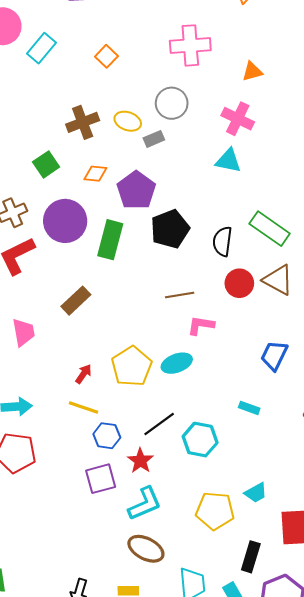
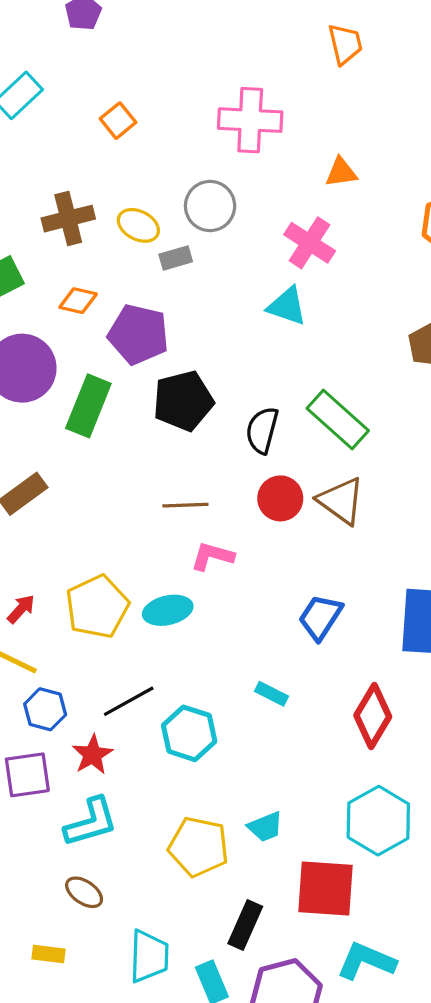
purple pentagon: (136, 190) -> (138, 334), turned -30
brown ellipse: (146, 549) -> (84, 892), size x0.7

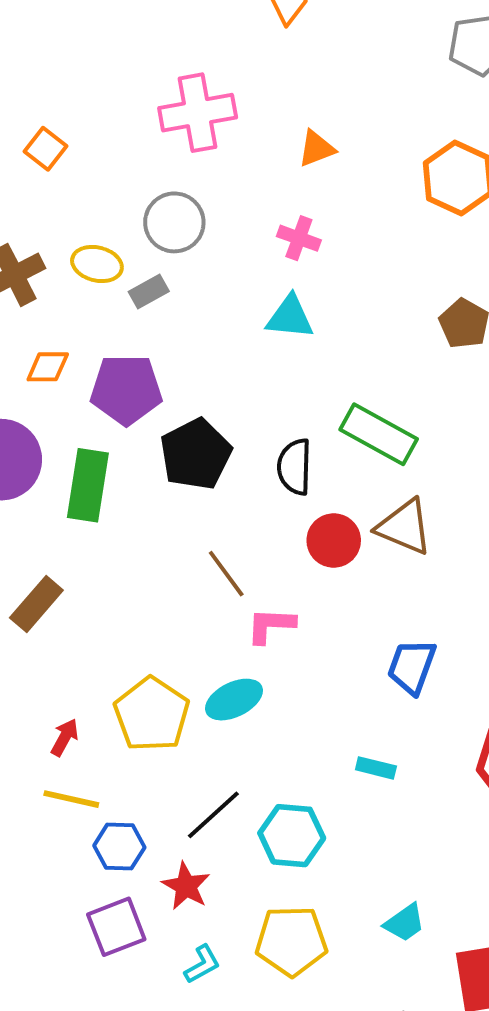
pink cross: (310, 243) -> (299, 238), size x0.7
brown line: (185, 505) -> (226, 574), turned 69
cyan L-shape: (91, 822) -> (202, 964), size x0.6
yellow pentagon: (199, 847) -> (291, 941), moved

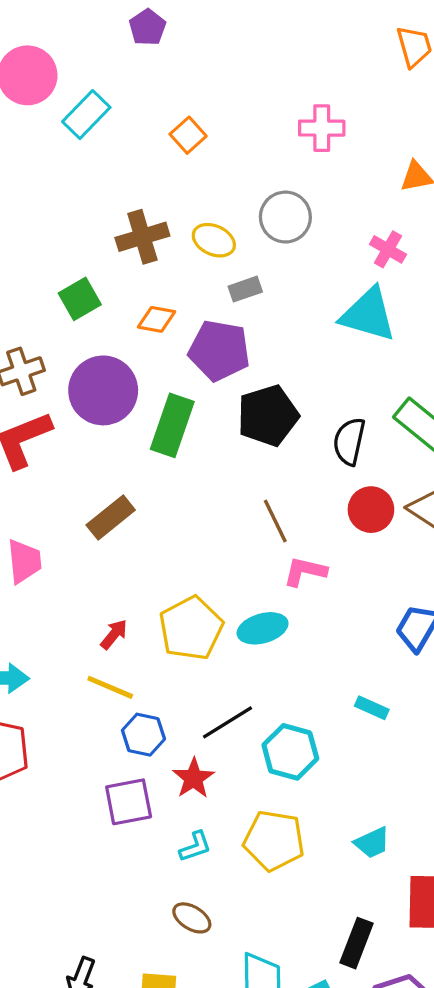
pink cross: (198, 113) -> (322, 128), size x0.7
gray rectangle: (149, 292) -> (245, 289), moved
cyan triangle: (290, 317) -> (368, 315), size x1.4

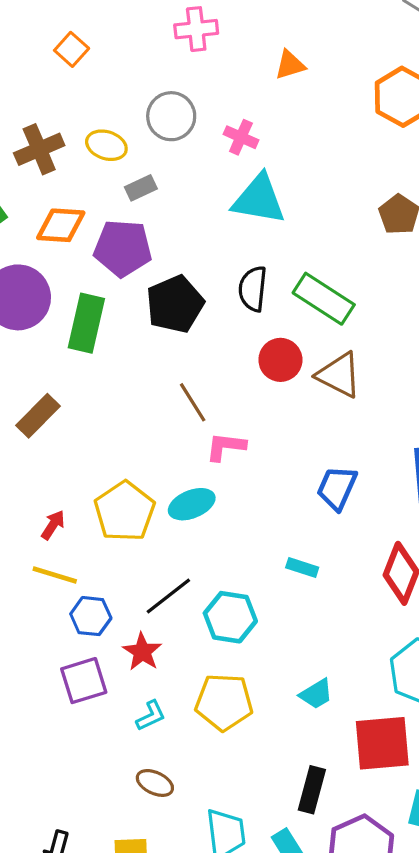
pink cross: (388, 249) -> (241, 137), moved
orange diamond: (157, 319) -> (61, 225), size x1.4
black semicircle: (349, 441) -> (253, 289), moved
red circle: (371, 510) -> (280, 360), moved

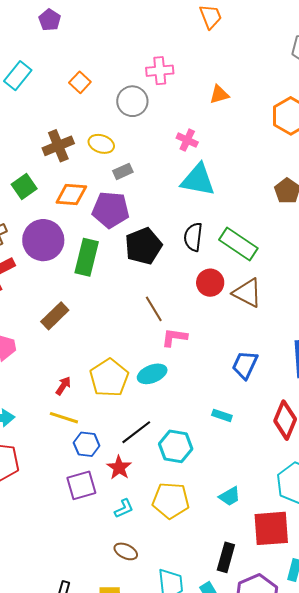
gray circle: (171, 116) -> (132, 101), moved

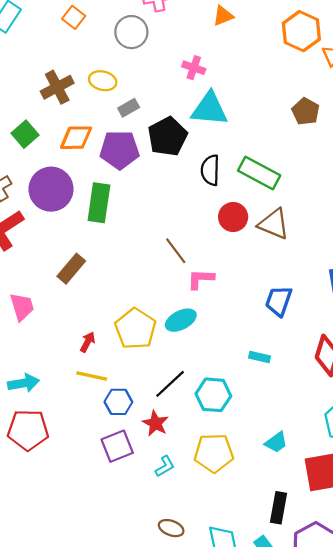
black pentagon: (143, 246) -> (168, 136), moved
brown ellipse: (126, 551) -> (171, 528), moved

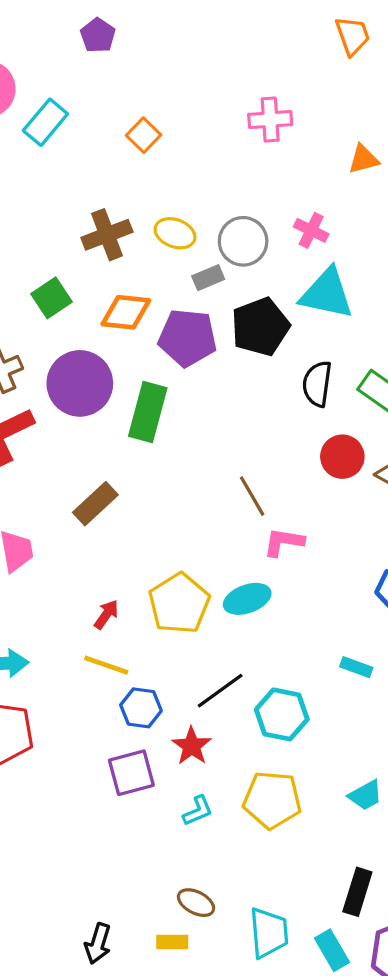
gray circle: (131, 32) -> (243, 241), moved

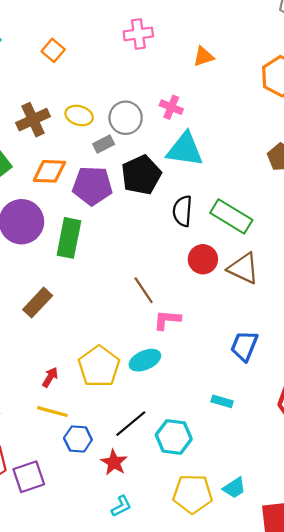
purple square: (131, 773) -> (29, 477), moved
yellow pentagon: (272, 800) -> (193, 494), moved

